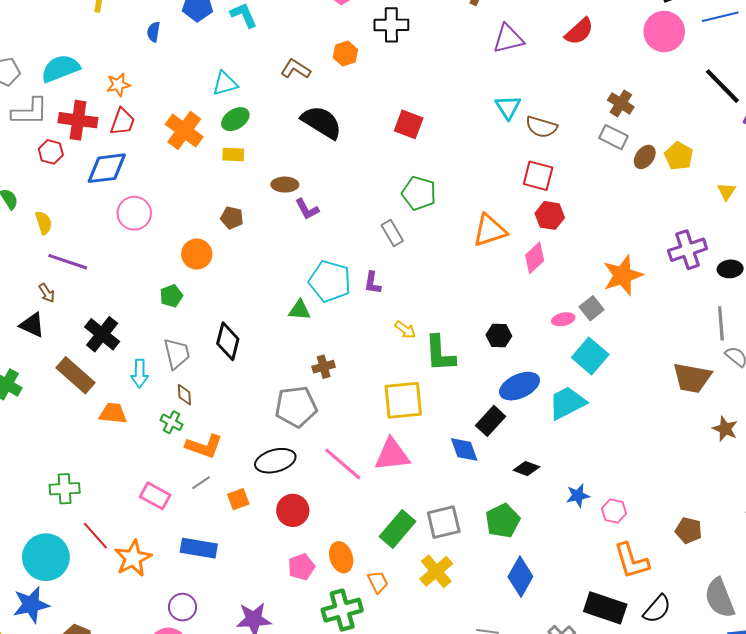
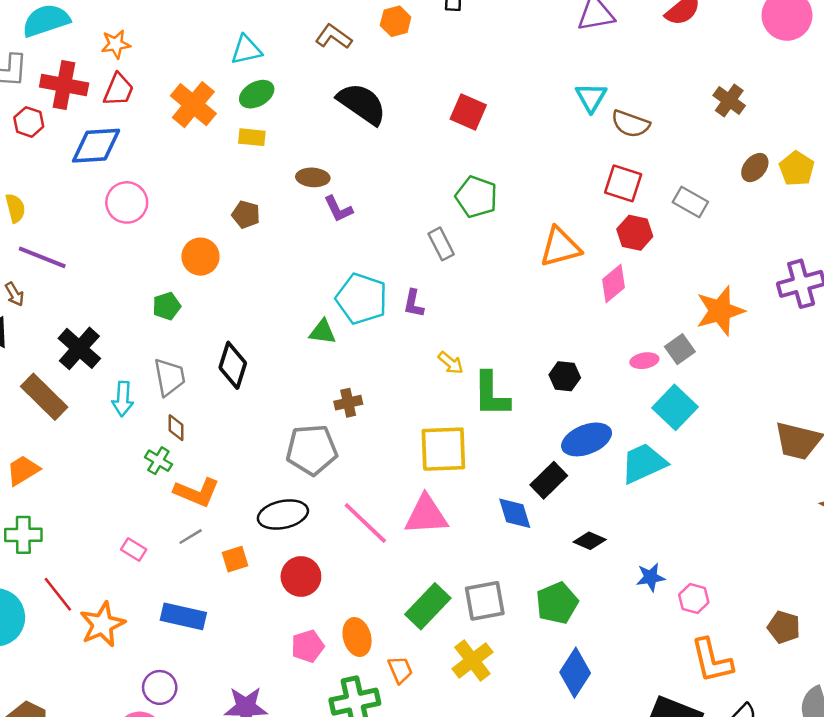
gray rectangle: (613, 137) -> (690, 202), moved
orange trapezoid: (113, 413) -> (23, 470), moved, turned -40
pink rectangle: (155, 496) -> (134, 550), size x0.7

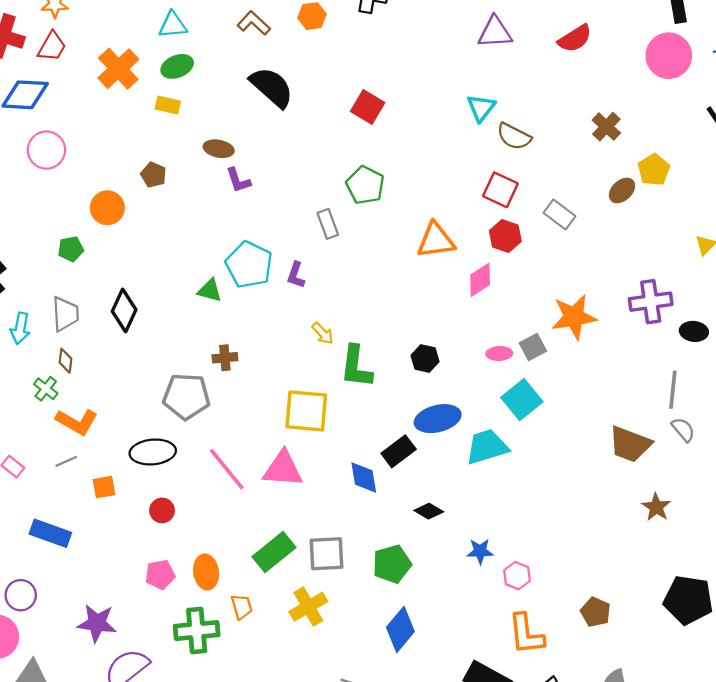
yellow pentagon: (797, 169) -> (654, 170), moved
red circle: (301, 577) -> (162, 510), size x0.7

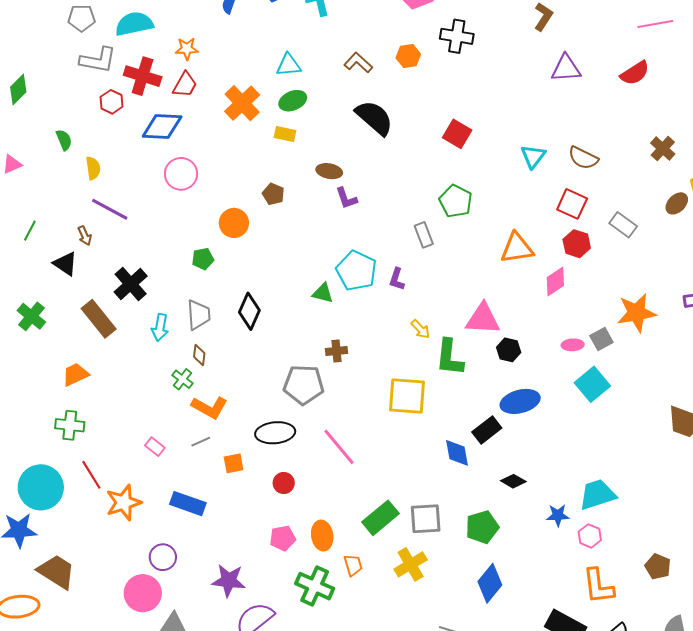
cyan triangle: (481, 108) -> (533, 156), moved
cyan trapezoid: (487, 447) -> (597, 494), moved
pink triangle: (283, 469) -> (483, 319), moved
green cross: (197, 631) -> (315, 586), turned 30

